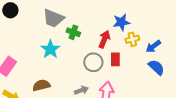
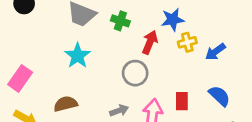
green cross: (73, 32) -> (120, 21), moved
red rectangle: (115, 59) -> (182, 101), moved
blue semicircle: (156, 67) -> (219, 96), moved

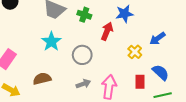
yellow cross: (187, 42) -> (135, 52), moved, turned -32
gray circle: (135, 73) -> (82, 55), moved
red rectangle: (182, 101) -> (140, 82), moved

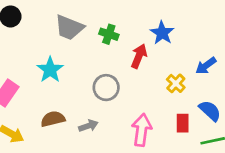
blue star: (124, 14) -> (162, 33), turned -30
cyan star: (51, 42) -> (50, 70), moved
gray arrow: (83, 84) -> (88, 126), moved

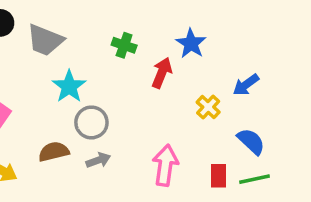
gray trapezoid: (69, 27) -> (45, 40), moved
cyan star: (50, 70) -> (69, 86), moved
gray circle: (106, 88) -> (91, 122), moved
red rectangle: (183, 123) -> (218, 176), moved

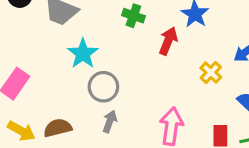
brown semicircle: (54, 152) -> (58, 128), moved
gray arrow: (98, 160) -> (110, 121), turned -50

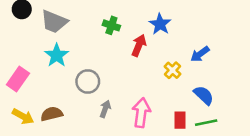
cyan star: (83, 54) -> (57, 55), moved
gray arrow: (110, 121) -> (105, 109), moved

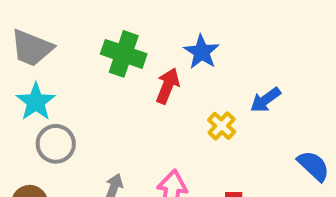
green cross: (111, 25) -> (124, 54), size x1.5
gray circle: (88, 81) -> (56, 144), moved
blue semicircle: (204, 95) -> (313, 166), moved

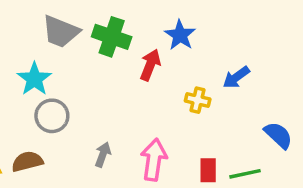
gray trapezoid: (32, 48) -> (61, 32), moved
yellow cross: (222, 126) -> (198, 100), turned -30

